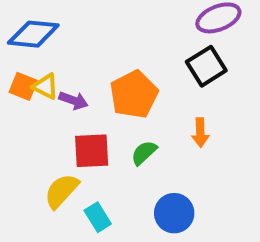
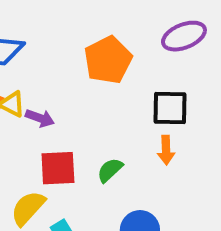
black square: (206, 66) -> (170, 108), moved, turned 33
orange pentagon: (134, 94) -> (108, 60), moved

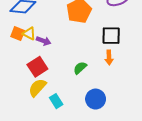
red square: (58, 168) -> (37, 67), moved, turned -30

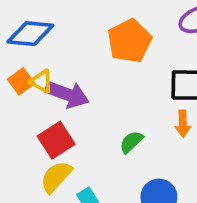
orange square: (18, 34) -> (21, 81), turned 32
purple arrow: (44, 41) -> (67, 94), size x1.6

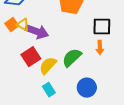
green semicircle: (131, 142) -> (72, 58), size x1.5
yellow semicircle: (56, 177) -> (48, 66), moved

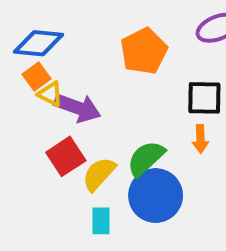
orange square: (12, 25) -> (36, 76), moved
blue circle: (87, 88) -> (156, 196), moved, size x1.4
cyan rectangle: (49, 90) -> (101, 221), turned 32

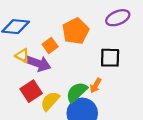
orange square: (36, 76) -> (50, 46), moved
orange arrow: (200, 139) -> (96, 85), moved, turned 32

